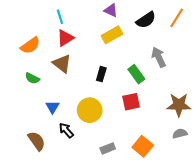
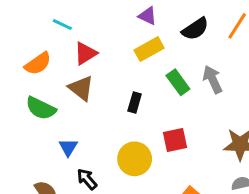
cyan line: (60, 17) -> (62, 25), moved, turned -48
green rectangle: (136, 74) -> (178, 82), moved
green semicircle: (32, 78) -> (41, 108), size x1.5
yellow circle: (90, 110) -> (135, 159), moved

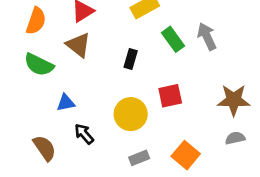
orange semicircle: (38, 64) -> (36, 21), turned -36
blue triangle: (68, 147) -> (66, 103), turned 48

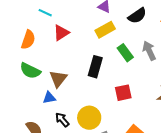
brown triangle: (78, 45) -> (58, 79), moved, turned 30
black rectangle: (131, 59) -> (95, 67), size x1.5
yellow circle: (131, 114) -> (89, 118), moved

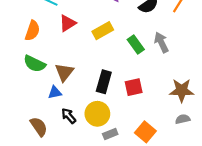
yellow rectangle: (105, 30) -> (103, 31), moved
black rectangle: (95, 67) -> (104, 82), moved

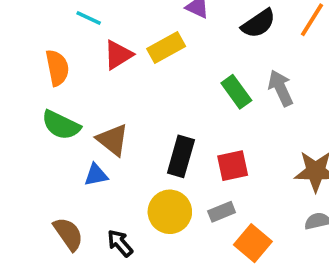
orange semicircle: (32, 31) -> (57, 68), turned -30
yellow rectangle: (103, 31) -> (166, 47), moved
brown triangle: (64, 72) -> (113, 140), turned -30
black arrow: (69, 116) -> (120, 243), moved
gray rectangle: (110, 134) -> (222, 212), moved

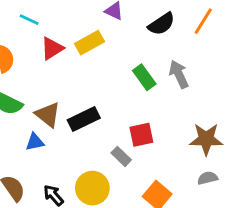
black rectangle: (181, 156) -> (84, 119), moved, turned 48
yellow circle: (170, 212) -> (92, 188), moved
gray rectangle: (222, 212) -> (121, 156), moved, turned 66

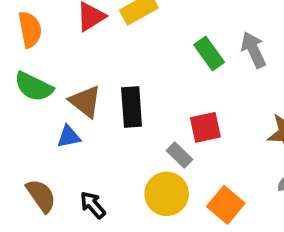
black rectangle: (84, 119) -> (132, 107), turned -68
yellow circle: (92, 188) -> (167, 194), moved

